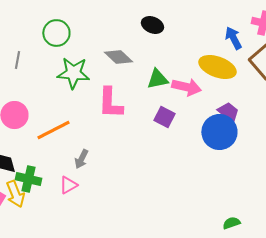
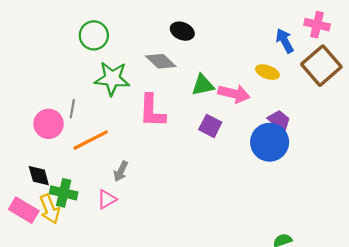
black ellipse: (152, 25) -> (182, 31), moved
gray line: (17, 60) -> (72, 109), moved
yellow ellipse: (217, 67) -> (267, 72), size x0.6

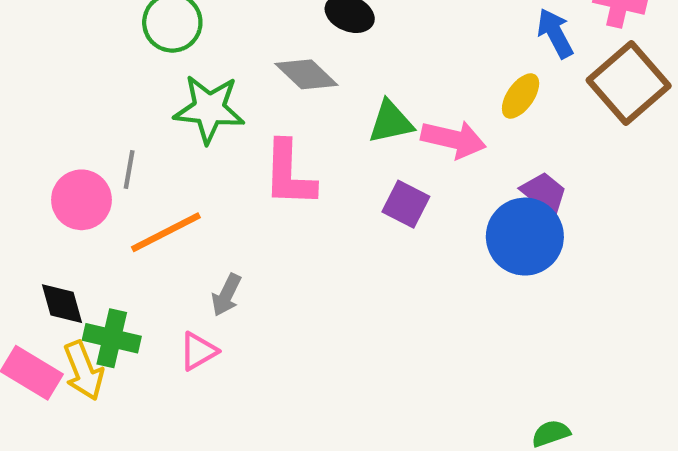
yellow ellipse: (267, 72) -> (521, 96), turned -75

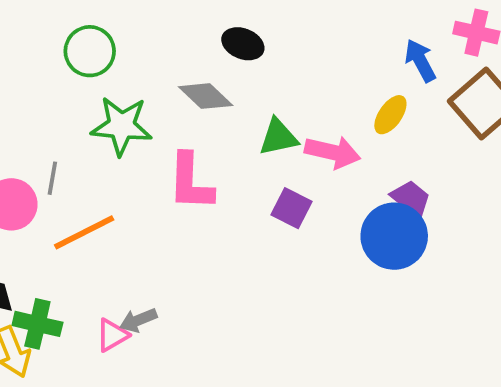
gray arrow: (226, 295) -> (138, 320), moved, turned 42

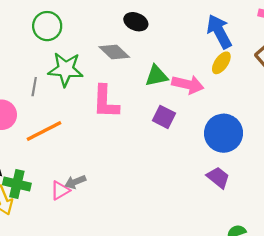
blue arrow: (420, 61) -> (219, 31), moved, size x1.4
gray line: (52, 178) -> (34, 87), moved
purple trapezoid: (411, 199) -> (218, 178), moved

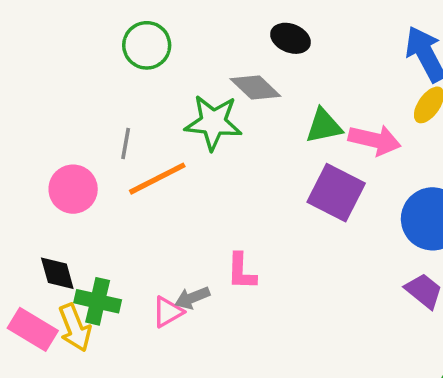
green star: (66, 69) -> (213, 122), moved
pink L-shape: (106, 102) -> (241, 271), moved, size x0.7
purple square: (164, 117) -> (336, 193), size x1.5
orange line: (44, 131) -> (157, 179), moved

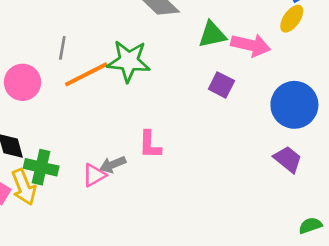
green star: (213, 122) -> (129, 61), moved
purple square: (336, 193) -> (221, 85), size x0.6

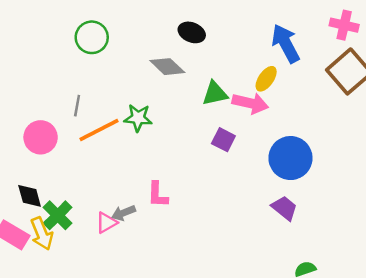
yellow ellipse: (292, 19) -> (266, 79), moved
green star: (129, 61) -> (138, 118), size x0.7
green cross: (41, 167) -> (58, 215), turned 32

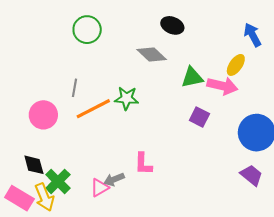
blue arrow: (286, 43) -> (252, 35), size x0.7

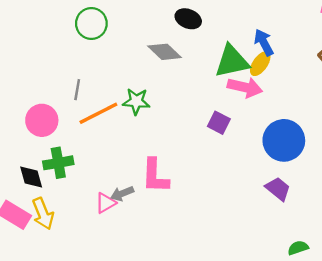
blue arrow: (252, 35) -> (264, 42), moved
green triangle: (192, 77) -> (232, 61), moved, size x1.4
pink L-shape: (143, 164) -> (155, 176), size x1.4
green cross: (58, 181) -> (58, 163), moved, turned 35

